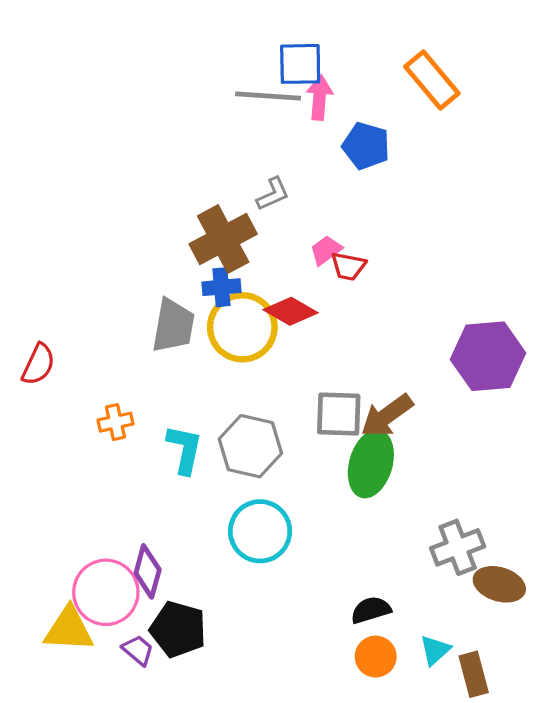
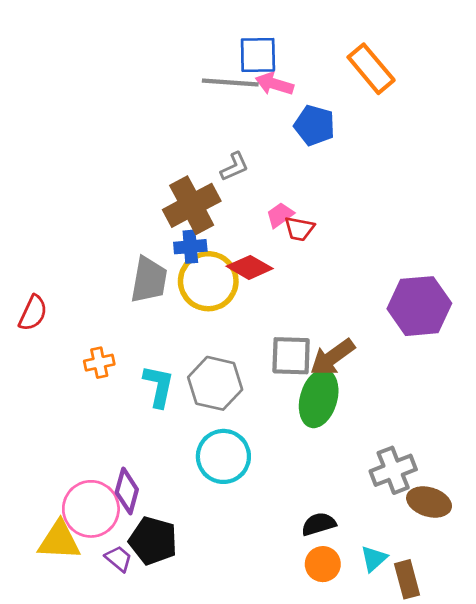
pink arrow: (319, 98) -> (274, 84), turned -78

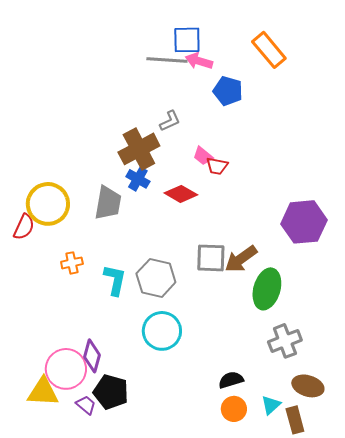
pink trapezoid: (280, 215) -> (203, 156), turned -105
blue cross: (190, 247) -> (138, 179), turned 35
yellow circle: (208, 281) -> (48, 204), moved
green ellipse: (319, 399) -> (267, 289), moved
brown ellipse: (429, 502) -> (308, 386), moved

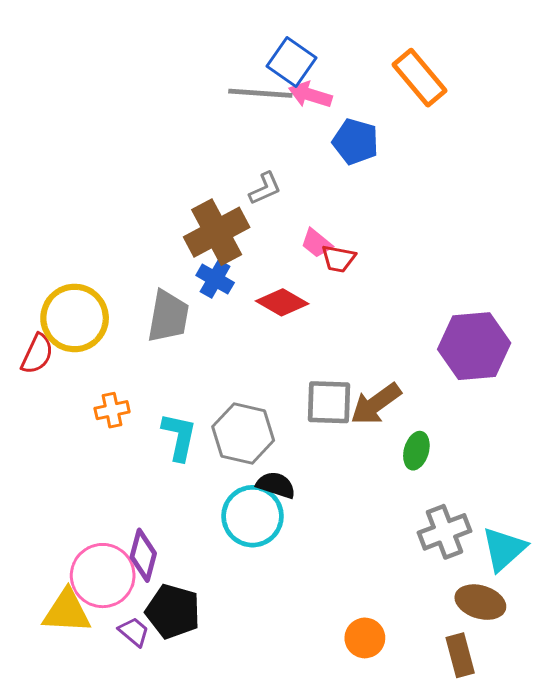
blue square: (187, 40) -> (292, 62), turned 36
green ellipse: (267, 289) -> (416, 451), size x0.6
black semicircle: (231, 380) -> (276, 485), moved, turned 35
cyan triangle: (271, 405) -> (504, 549), moved, size x1.5

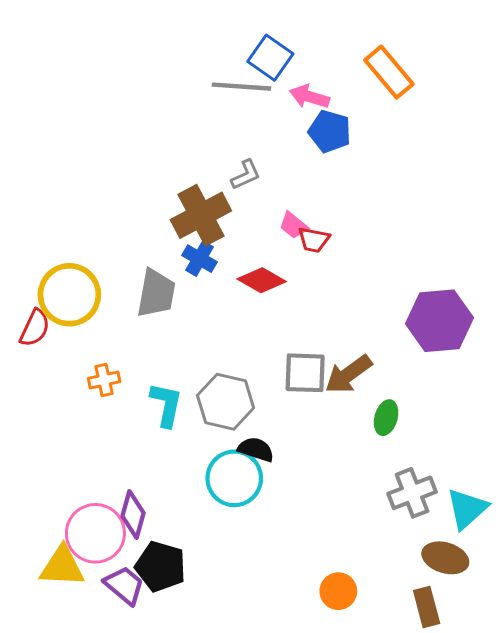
pink arrow: (310, 95) -> (309, 97), moved
purple trapezoid: (134, 632) -> (124, 585), size x1.4

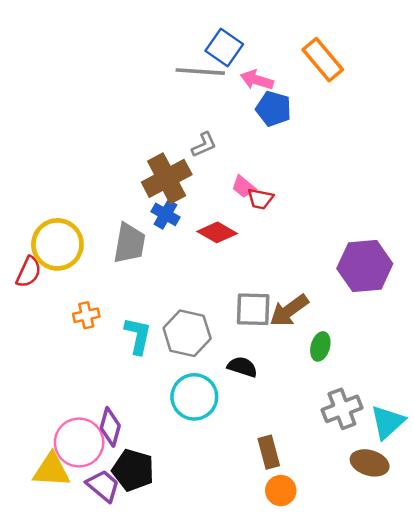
black semicircle: (256, 449) -> (242, 367), moved
brown rectangle: (427, 607) -> (269, 452), moved

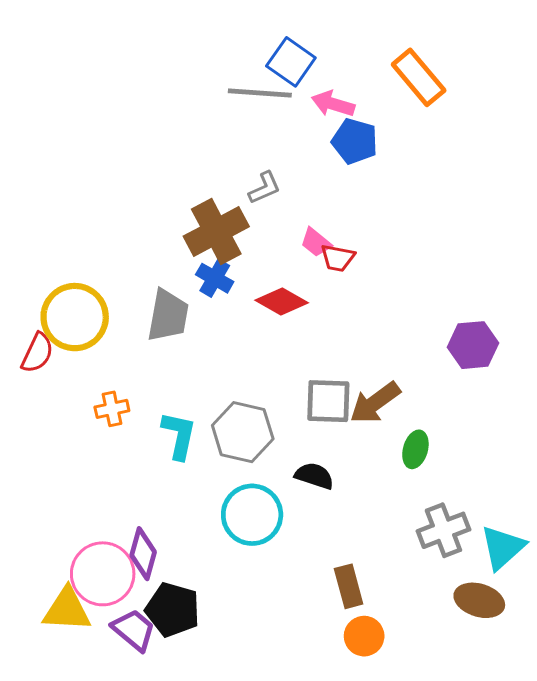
purple hexagon: (365, 266) -> (473, 345), size x0.7

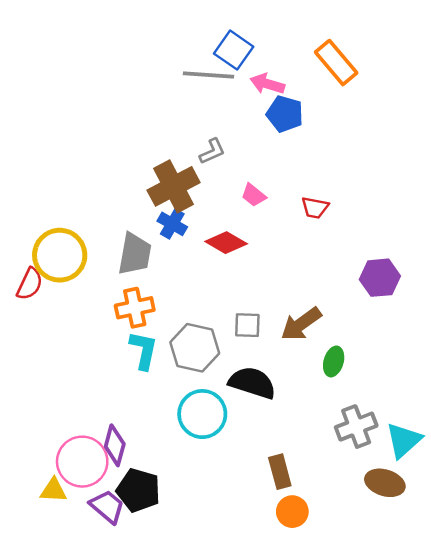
red trapezoid: (338, 258) -> (315, 208), moved
gray square: (328, 401) -> (247, 325), moved, size x0.7
orange cross: (112, 409) -> (135, 308), moved, size x1.4
black semicircle: (314, 476) -> (252, 383), size x1.5
yellow triangle: (67, 610) -> (53, 490), size x0.7

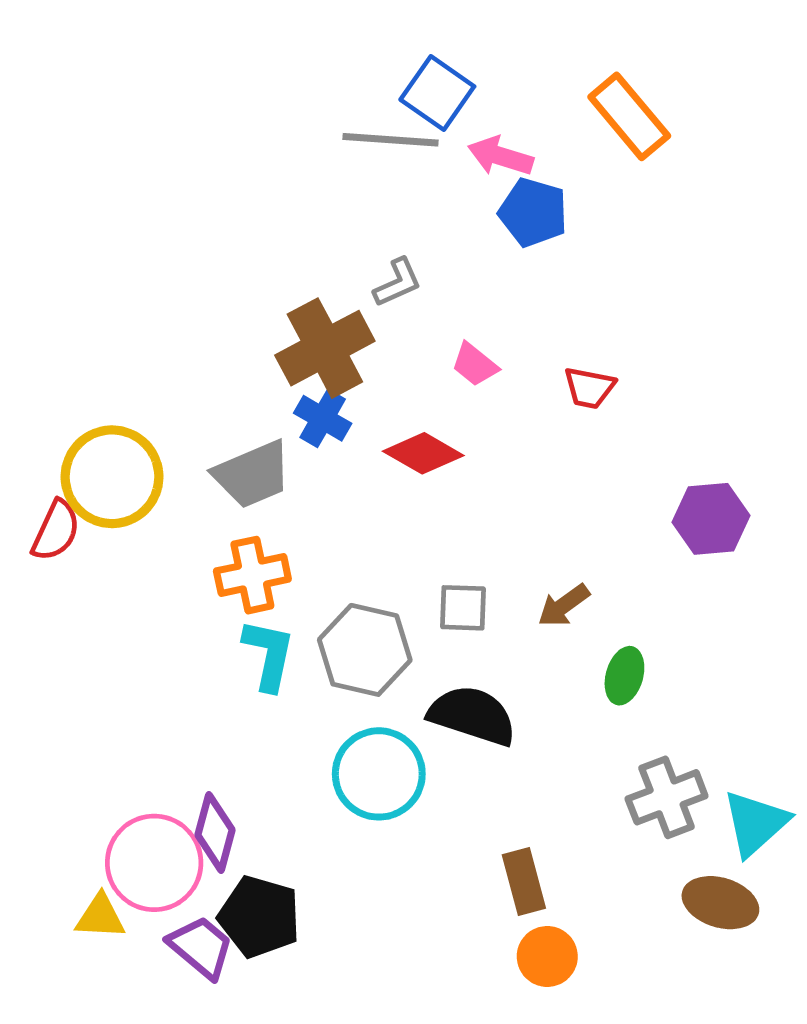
gray trapezoid: (135, 254) -> (252, 474), turned 57
brown arrow: (301, 324) -> (564, 605), size x0.7

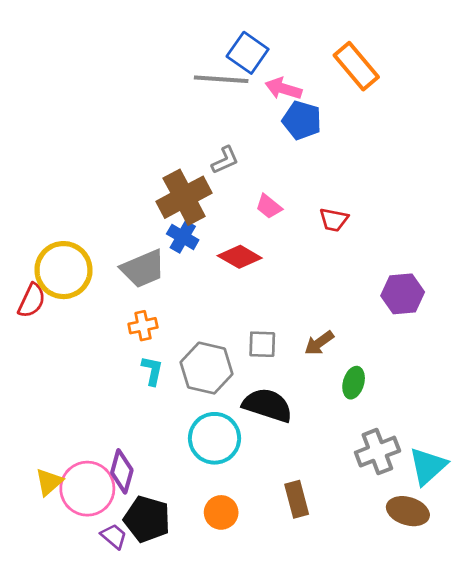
orange cross: (252, 575) -> (143, 326), size x0.7
cyan L-shape: (269, 655) -> (152, 371), size x0.7
yellow triangle: (100, 917) -> (49, 482), moved, turned -44
purple trapezoid: (201, 947) -> (114, 536), size x0.7
orange circle: (547, 956) -> (221, 512), moved

